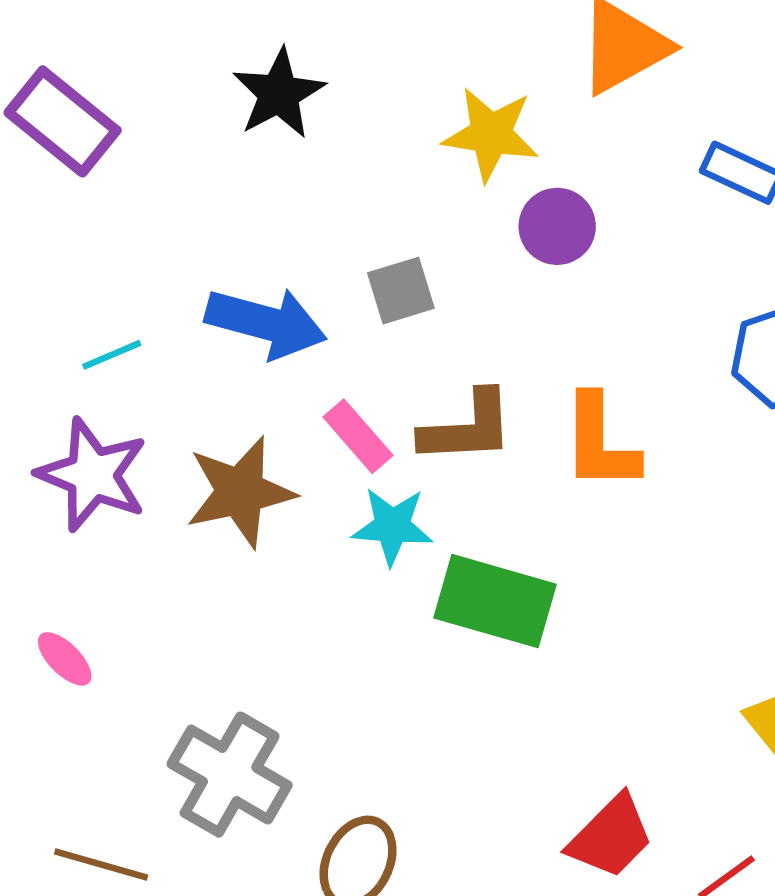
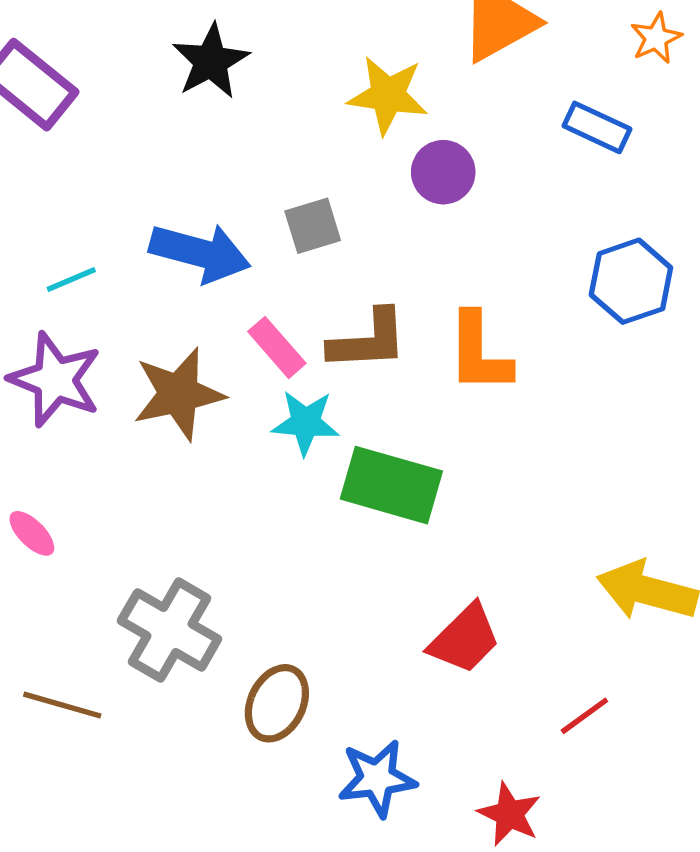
red trapezoid: (611, 837) -> (465, 639), moved

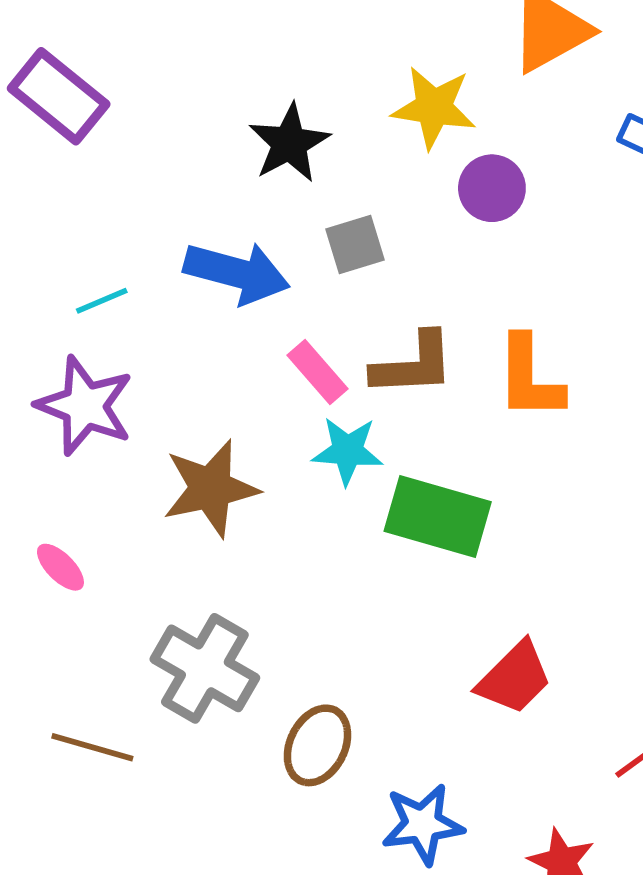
black star: (211, 61) -> (289, 143), moved
brown star: (179, 394) -> (211, 488), moved

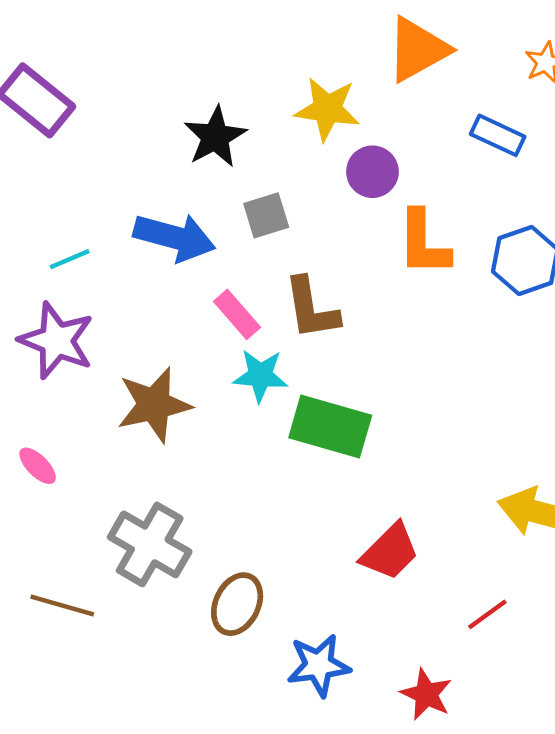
brown L-shape: (413, 365) -> (311, 309), turned 84
orange L-shape: (529, 378) -> (423, 243), moved

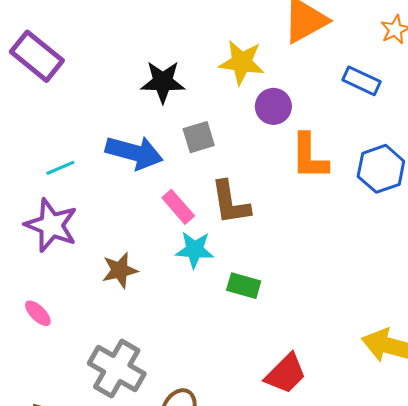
black star: (215, 137) -> (163, 82), turned 30
brown star: (154, 405) -> (120, 270), size x0.7
green rectangle: (330, 426) -> (244, 286), size x0.6

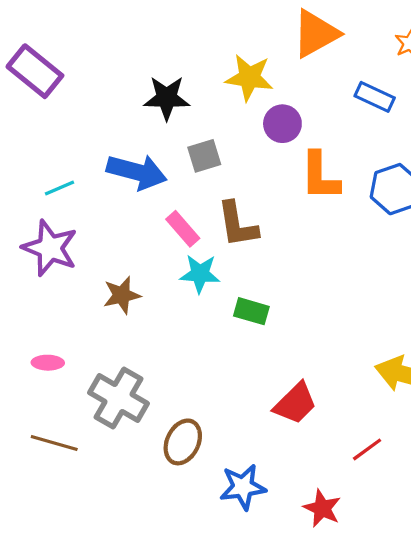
pink ellipse: (38, 313) -> (48, 363), moved, turned -44

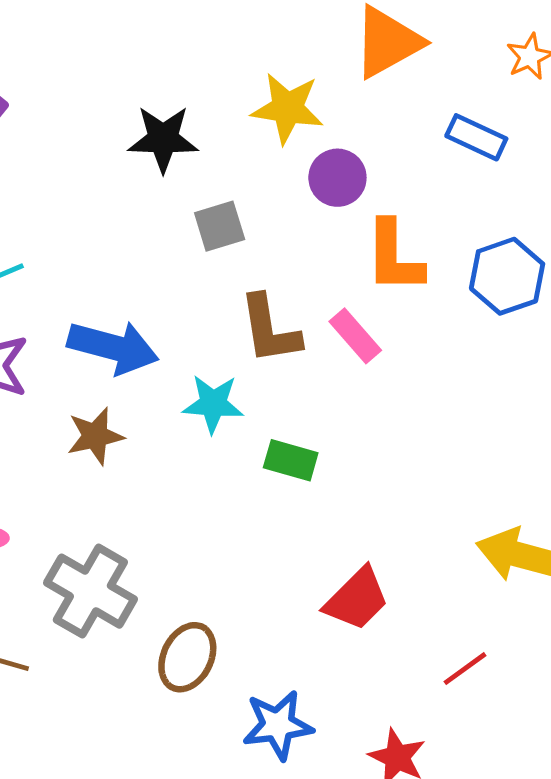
blue arrow: (137, 172) -> (113, 347), moved
pink rectangle: (183, 229) -> (355, 336), moved

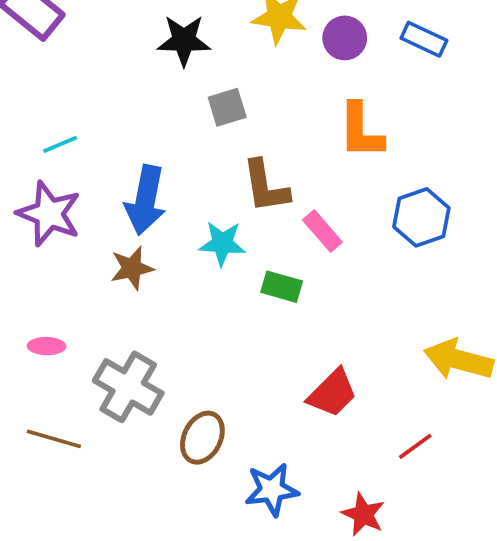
purple circle: (337, 178) -> (345, 38), moved
blue hexagon: (507, 276) -> (421, 217), moved
pink rectangle: (355, 336) -> (322, 231), moved
blue arrow: (113, 347) -> (146, 200), turned 86

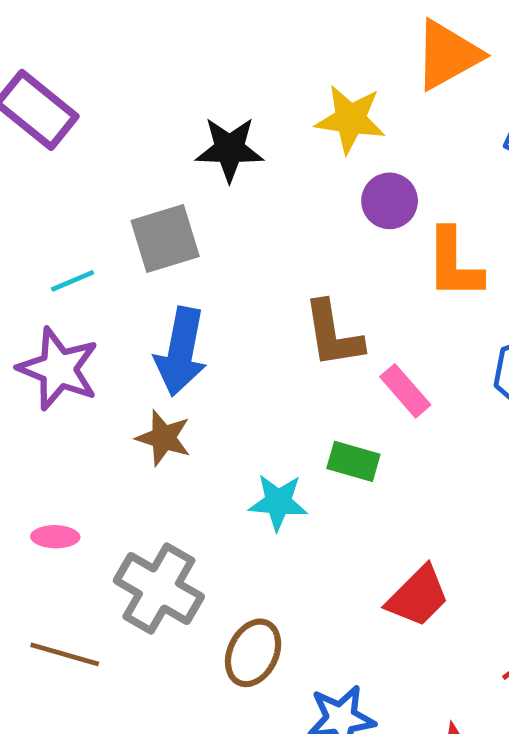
purple circle: (345, 38) -> (390, 201), moved
gray square: (227, 107) -> (165, 239), moved, size x1.4
cyan star: (222, 243) -> (278, 502), moved
brown star: (132, 268) -> (164, 438), turned 30

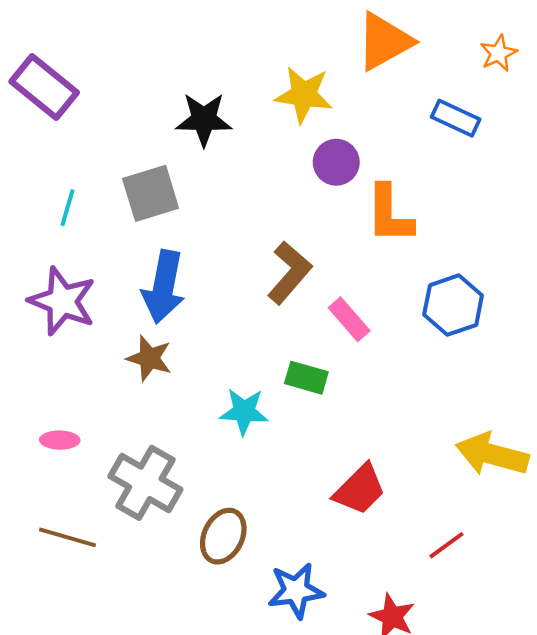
cyan line: (73, 281) -> (67, 208), moved, turned -51
brown L-shape: (333, 334) -> (289, 273), turned -130

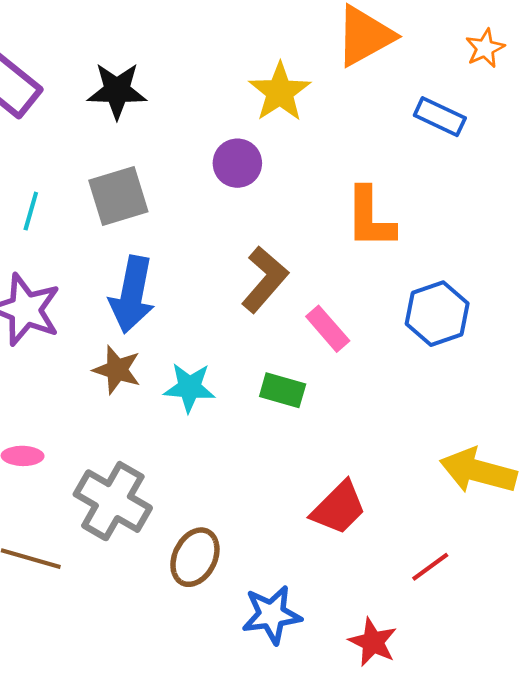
yellow star: (304, 95) -> (280, 92), turned 30
black star: (204, 119) -> (117, 91), moved
purple circle: (336, 162) -> (237, 163), moved
cyan star: (244, 411) -> (189, 388), moved

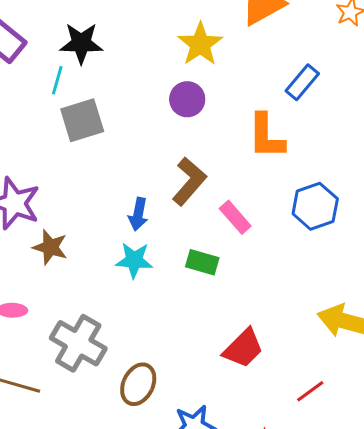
blue rectangle: (440, 117) -> (302, 82), moved, turned -75
purple circle: (237, 163) -> (187, 99), moved
cyan line: (31, 211) -> (57, 80), moved
blue arrow: (132, 294) -> (138, 214), moved, size x0.6
brown star: (117, 370) -> (50, 247), moved

